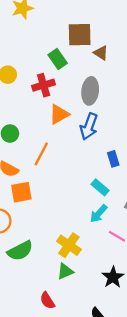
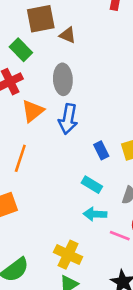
cyan arrow: (99, 214) -> (95, 214), turned 60

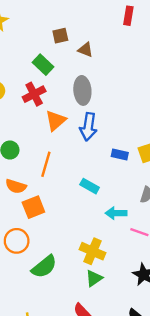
brown square: (41, 19) -> (60, 36), size x0.6
blue rectangle: (101, 150) -> (120, 155), turned -49
cyan rectangle: (92, 185) -> (90, 186), moved

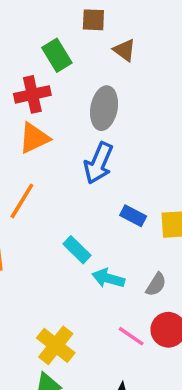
orange triangle: (56, 120) -> (34, 138), moved
cyan arrow: (116, 213) -> (108, 278), moved

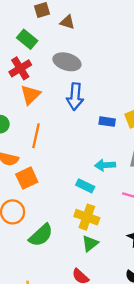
gray ellipse: (104, 108) -> (67, 62), turned -65
cyan rectangle: (77, 250) -> (85, 186), moved

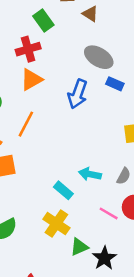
gray ellipse: (67, 62) -> (99, 57), moved
blue rectangle: (107, 122) -> (115, 84), moved
green triangle: (90, 243) -> (79, 247), moved

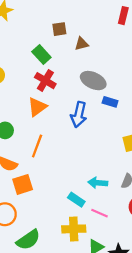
brown triangle: (90, 14) -> (81, 44), turned -40
red cross: (28, 49) -> (45, 81), moved, turned -36
pink line: (109, 213) -> (99, 213), moved
yellow cross: (56, 223) -> (74, 229), turned -30

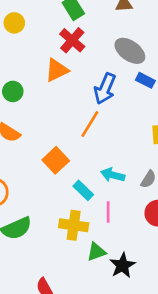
orange line: (37, 146) -> (90, 124), moved
orange square: (23, 184) -> (56, 160), moved, turned -36
pink line: (99, 213) -> (108, 212), turned 56

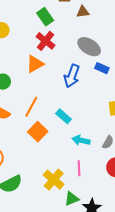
orange line: (90, 124) -> (31, 107), moved
cyan rectangle: (83, 190) -> (63, 116), moved
yellow cross: (74, 225) -> (54, 180), turned 35

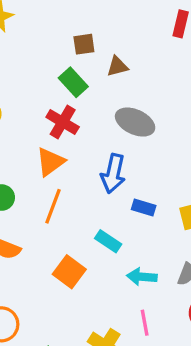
green rectangle: (45, 17) -> (73, 82), moved
blue rectangle: (102, 68) -> (144, 207), moved
orange line: (31, 107) -> (53, 206), moved

